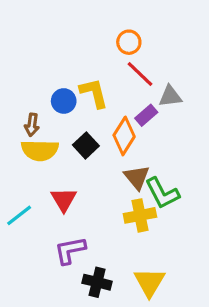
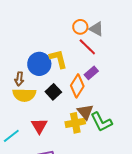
gray triangle: (170, 96) -> (96, 29), moved, turned 35
blue circle: (64, 101) -> (39, 64), size x1.5
yellow cross: (140, 215) -> (75, 123), moved

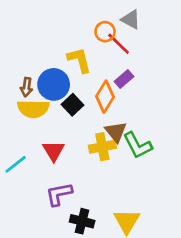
orange circle: (80, 27) -> (105, 32), moved
blue circle: (39, 64) -> (54, 84), moved

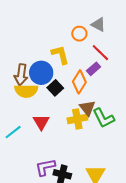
red line: (119, 44) -> (100, 53), moved
brown arrow: (26, 87) -> (21, 75), size x1.5
purple L-shape: (59, 194) -> (45, 167), moved

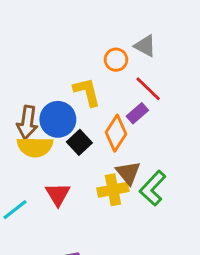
green L-shape: (103, 118) -> (153, 188), turned 70

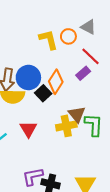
yellow L-shape: (87, 92) -> (48, 40), moved
orange diamond: (116, 133) -> (56, 82), moved
green L-shape: (153, 188) -> (94, 125), turned 140

